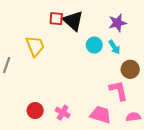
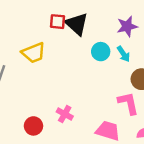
yellow trapezoid: (35, 46) -> (33, 53), turned 90
pink cross: (63, 113) -> (65, 114), moved

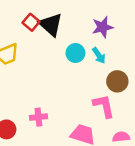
red square: (57, 22) -> (31, 22), turned 35
pink cross: (65, 114) -> (38, 117), turned -35

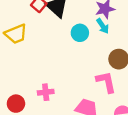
cyan arrow: (99, 55) -> (103, 26), moved

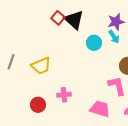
yellow trapezoid: (16, 34) -> (41, 66), moved

